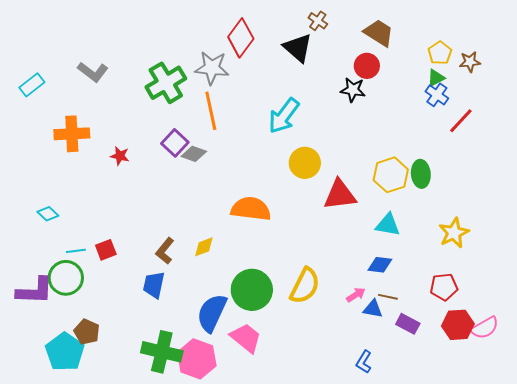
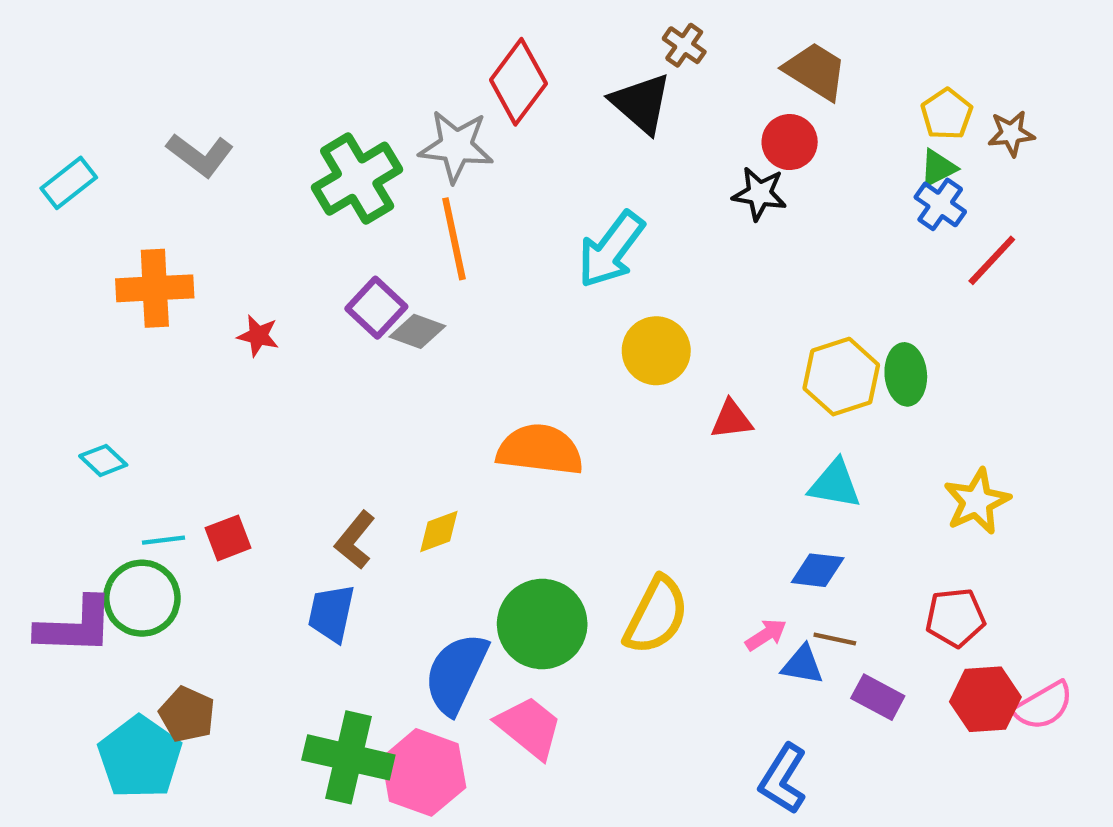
red triangle: (340, 195) -> (731, 420), size x0.6
blue L-shape: (364, 362) -> (783, 779), size x1.4

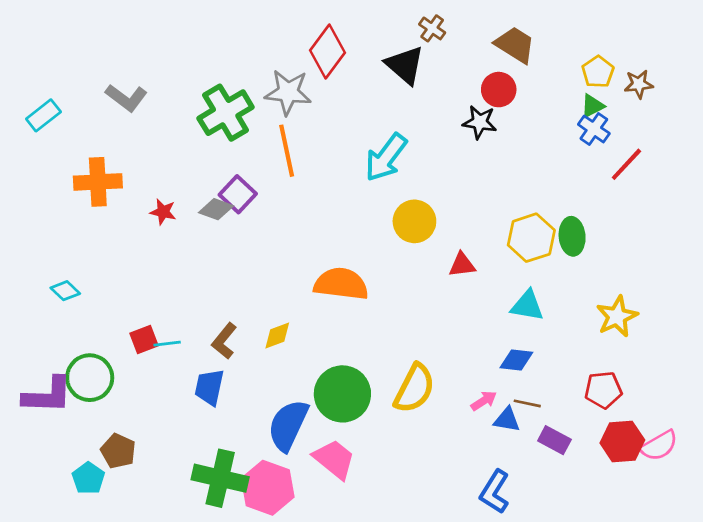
gray diamond: (417, 331) -> (216, 209), moved
cyan line: (163, 540) -> (167, 344), moved
cyan pentagon: (140, 757) -> (88, 478), size x0.6

